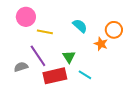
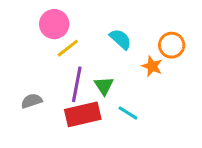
pink circle: (26, 17) -> (54, 24), moved
yellow line: (45, 32) -> (68, 48), turned -49
purple line: (38, 56) -> (77, 84), moved, turned 45

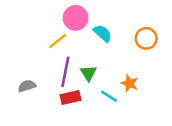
pink circle: (54, 24) -> (76, 18), moved
orange star: (152, 66) -> (130, 83), moved
red rectangle: (83, 114) -> (70, 97), size x0.7

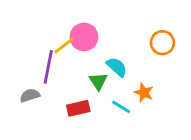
pink circle: (76, 18) -> (84, 37), moved
cyan semicircle: (103, 33) -> (117, 67), moved
purple line: (65, 72) -> (48, 67), moved

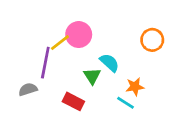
orange star: (144, 93) -> (135, 87), turned -30
cyan line: (121, 107) -> (125, 103), moved
red rectangle: (78, 108) -> (73, 101), turned 40

